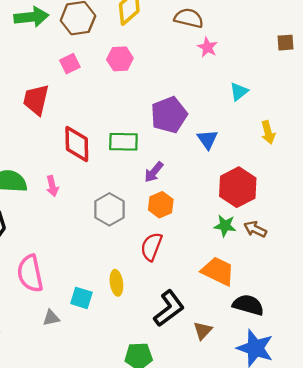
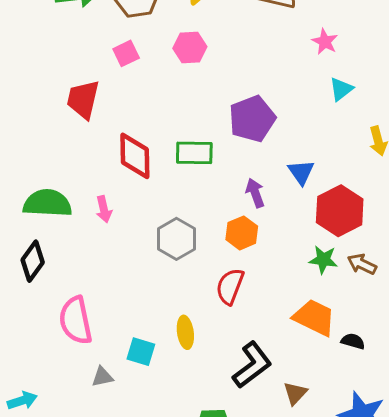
pink star: (207, 47) -> (325, 42), moved
blue triangle: (207, 139) -> (301, 172), moved
purple arrow: (154, 172) -> (255, 193), moved, turned 120
black semicircle: (248, 305) -> (353, 341), moved, size x0.6

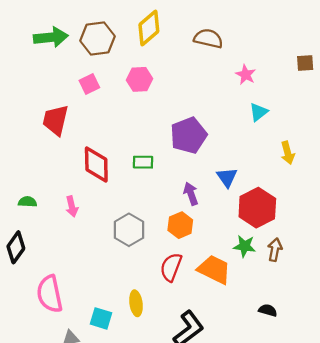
green rectangle: (194, 153) -> (143, 162), size x0.7
green semicircle: (47, 203) -> (28, 202), size x0.5
brown arrow: (362, 264) -> (275, 250), turned 75
orange trapezoid: (314, 317) -> (214, 269), moved

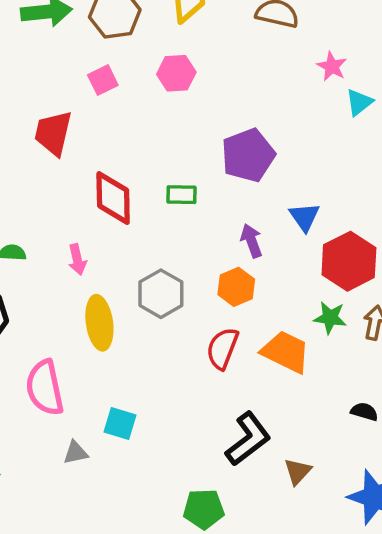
cyan triangle: (258, 112) -> (359, 102), moved
yellow ellipse: (136, 303) -> (99, 323), moved, size x1.4

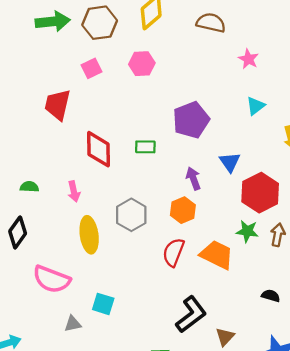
cyan triangle: (359, 102) -> (255, 106), moved
pink semicircle: (45, 388) -> (52, 279), turned -57

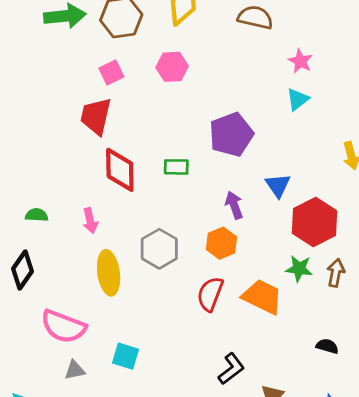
red trapezoid: (57, 105) -> (96, 116), moved
cyan triangle: (255, 106) -> (298, 99), moved
black L-shape: (191, 314) -> (231, 369), size x0.7
gray triangle: (73, 324) -> (75, 370), moved

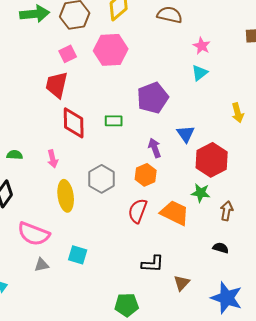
pink hexagon: (172, 67) -> (111, 50), size x1.5
brown arrow: (336, 273) -> (227, 211), moved
black L-shape: (231, 369) -> (153, 264), turned 40

